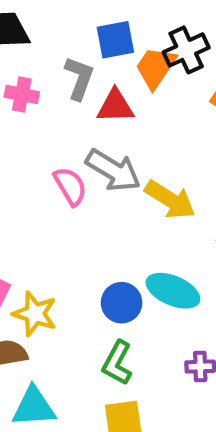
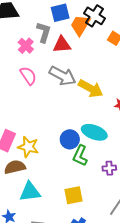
black cross: (186, 50) -> (95, 16), turned -30
pink cross: (22, 94) -> (26, 46), moved, turned 35
pink semicircle: (70, 186) -> (28, 76), moved
green L-shape: (117, 363) -> (80, 156), moved

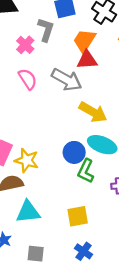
orange trapezoid: (80, 25) -> (84, 41), moved
red triangle: (62, 45) -> (87, 60), moved
yellow arrow: (91, 88) -> (93, 112), moved

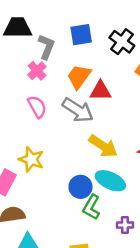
gray L-shape: (46, 30) -> (46, 47), moved
orange trapezoid: (84, 41) -> (79, 77), moved
yellow star: (27, 160) -> (31, 159), moved

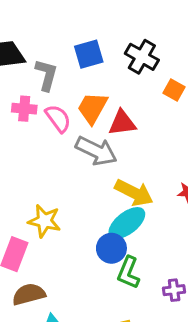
pink cross: (37, 71) -> (24, 109), moved, turned -36
pink semicircle: (37, 107) -> (58, 118), moved
cyan ellipse: (110, 181) -> (127, 223), moved, turned -56

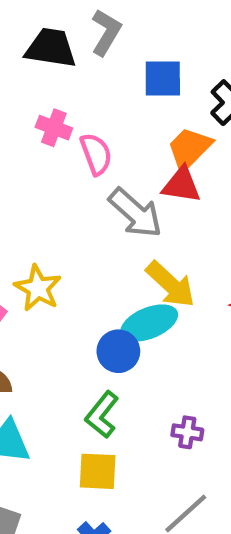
gray L-shape: (46, 75) -> (106, 32), moved
orange trapezoid: (92, 108) -> (189, 149), moved
green L-shape: (128, 273) -> (102, 415), moved

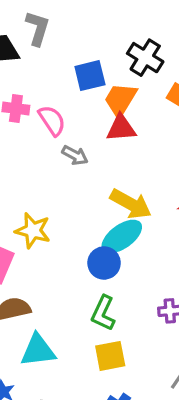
blue square: (163, 78) -> (90, 76), moved
gray arrow: (135, 213) -> (75, 155), moved, size x0.6

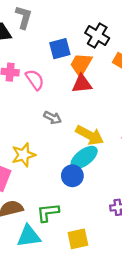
gray arrow: (75, 155) -> (53, 118), moved
yellow star: (33, 231) -> (24, 155), turned -30
green L-shape: (103, 313) -> (48, 213), moved, turned 60

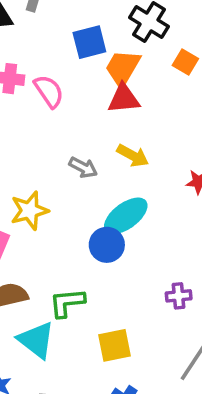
gray arrow: (53, 118) -> (83, 167), moved
yellow arrow: (90, 135) -> (133, 156), moved, size x0.7
cyan triangle: (29, 236) -> (36, 340), turned 45

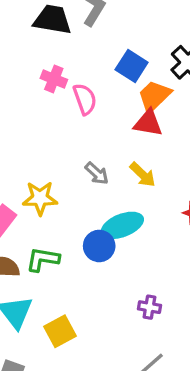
blue square: (89, 42) -> (132, 66), turned 32
green L-shape: (67, 303) -> (43, 259), moved
yellow square: (114, 345) -> (60, 331), moved, turned -32

